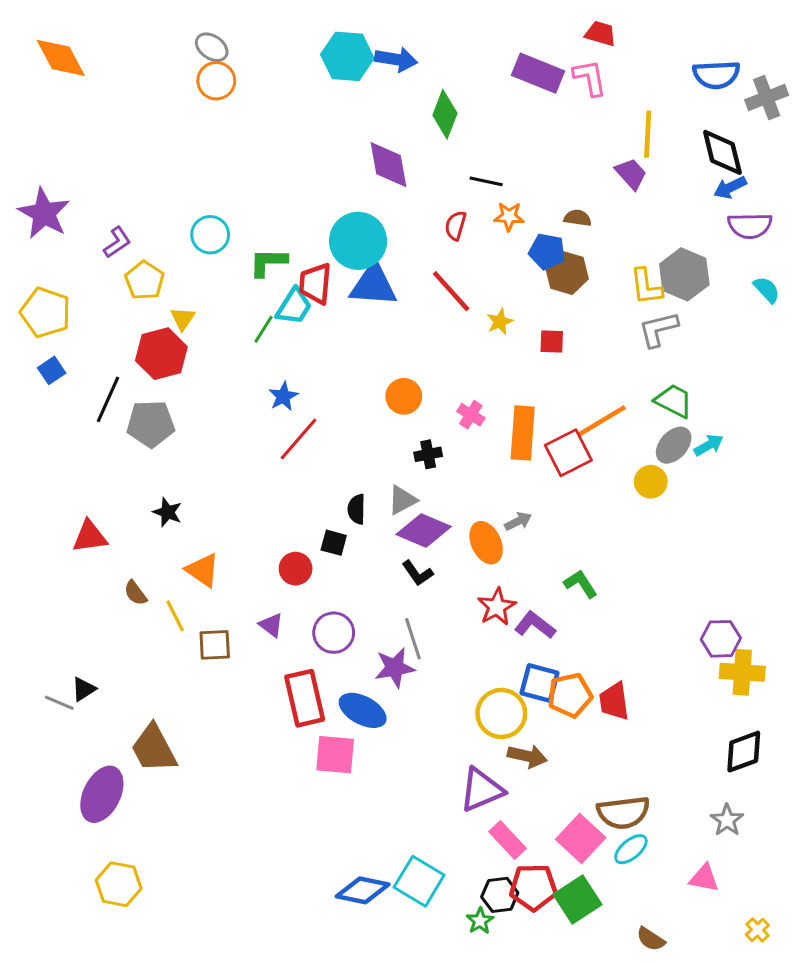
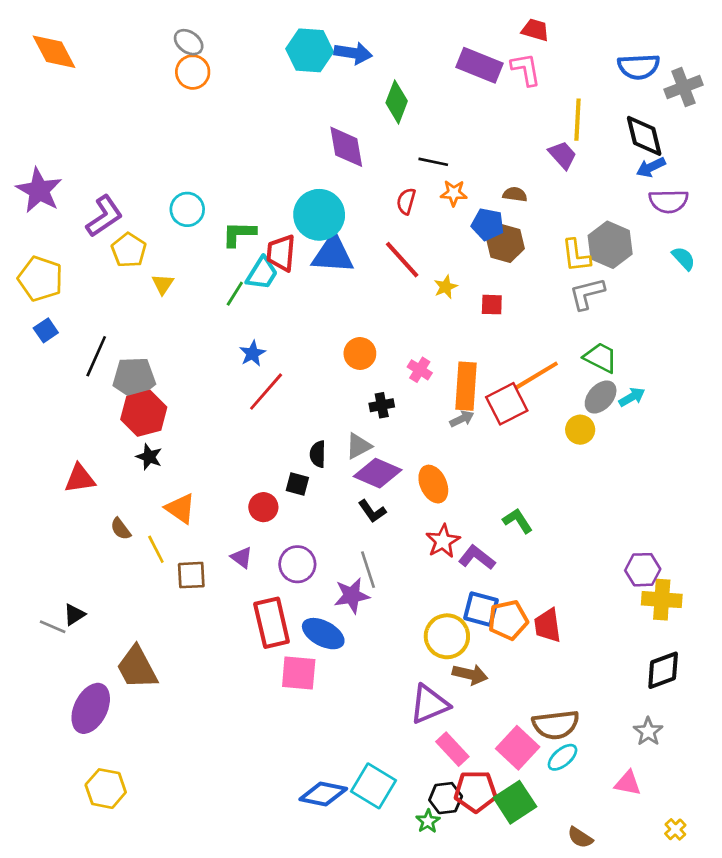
purple L-shape: (117, 242) -> (104, 216), size x1.5
red hexagon: (161, 354) -> (144, 413), moved
gray arrow: (518, 521) -> (462, 419), moved

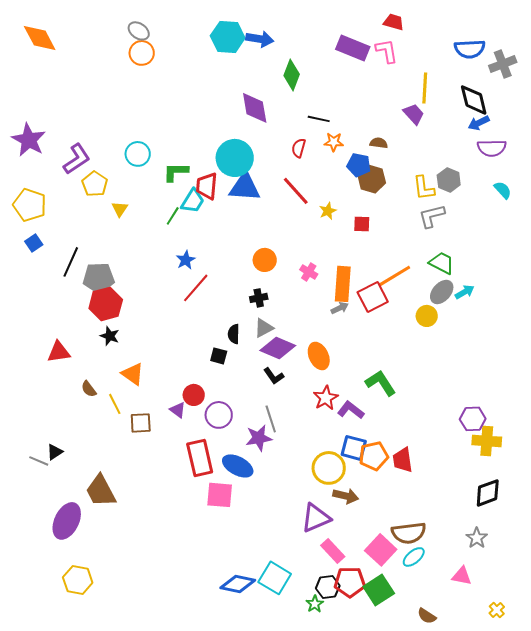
gray hexagon: (610, 245) -> (449, 180), size x0.7
black cross: (382, 405) -> (259, 298), moved
red circle: (263, 507) -> (194, 395), moved
green L-shape: (518, 521) -> (381, 383), size x1.4

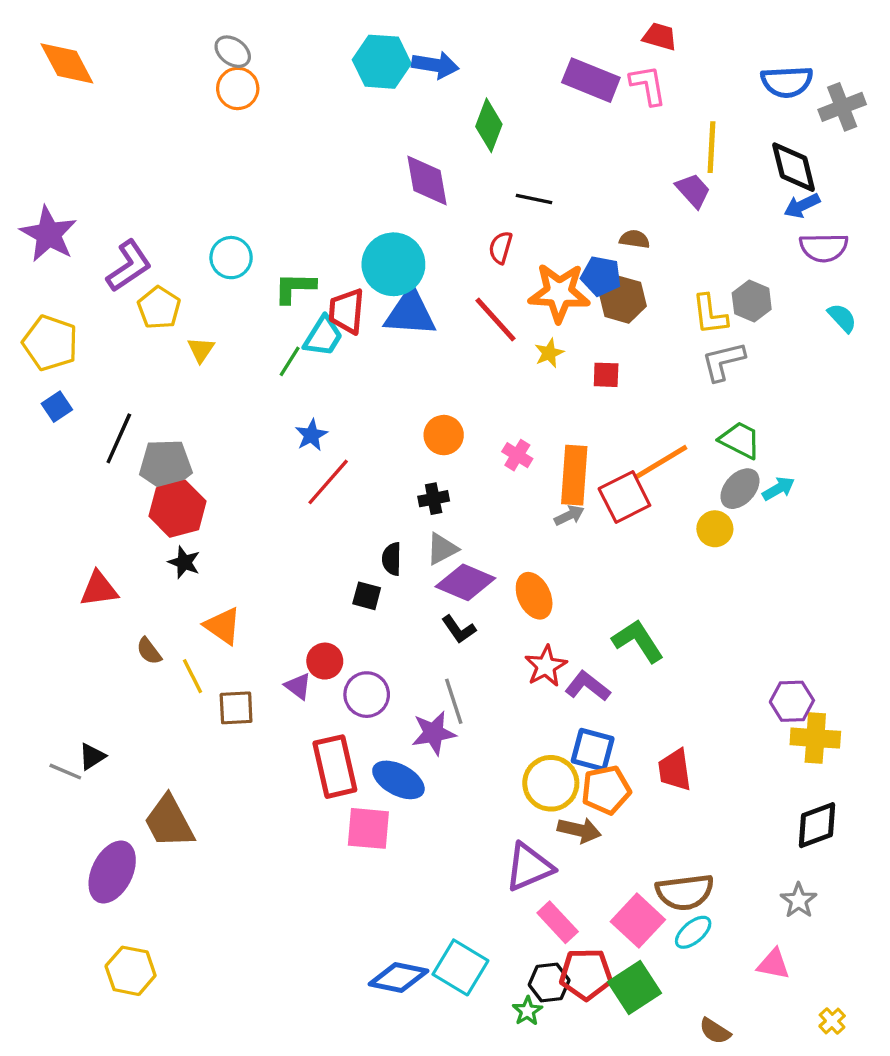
orange star: (334, 142) -> (559, 293), moved, size x1.8
orange pentagon: (374, 456) -> (606, 790), moved

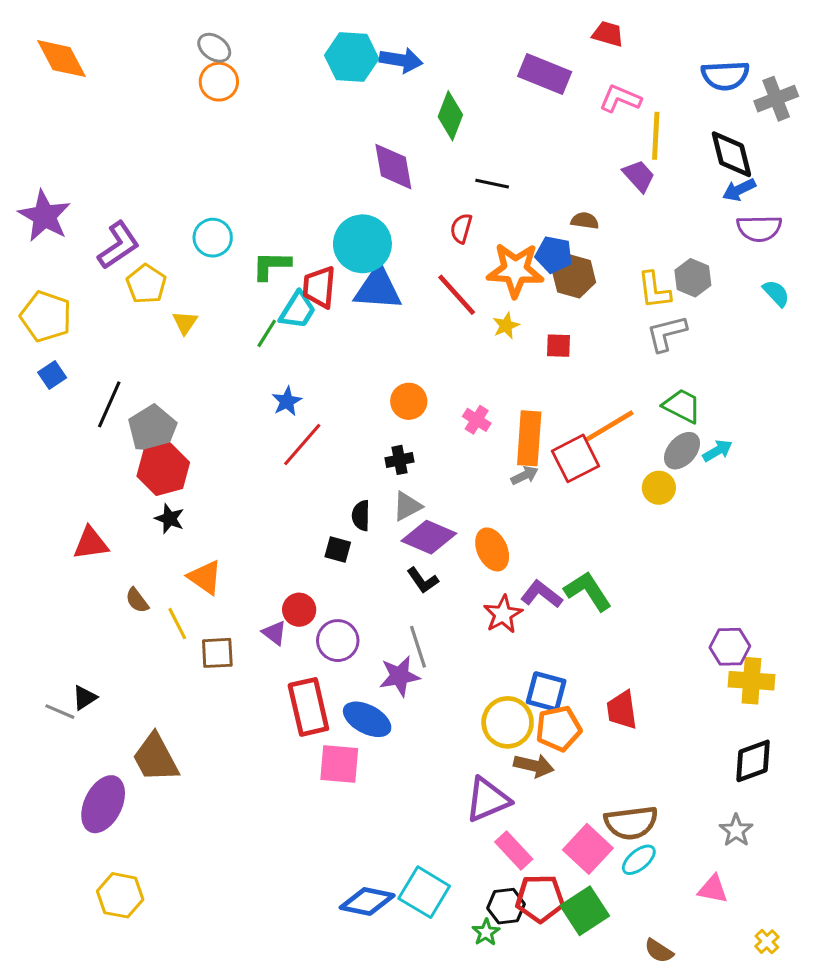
pink L-shape: (648, 85) -> (620, 99), moved, turned -57
gray pentagon: (166, 465) -> (152, 429), turned -30
purple L-shape: (588, 686) -> (542, 594), moved

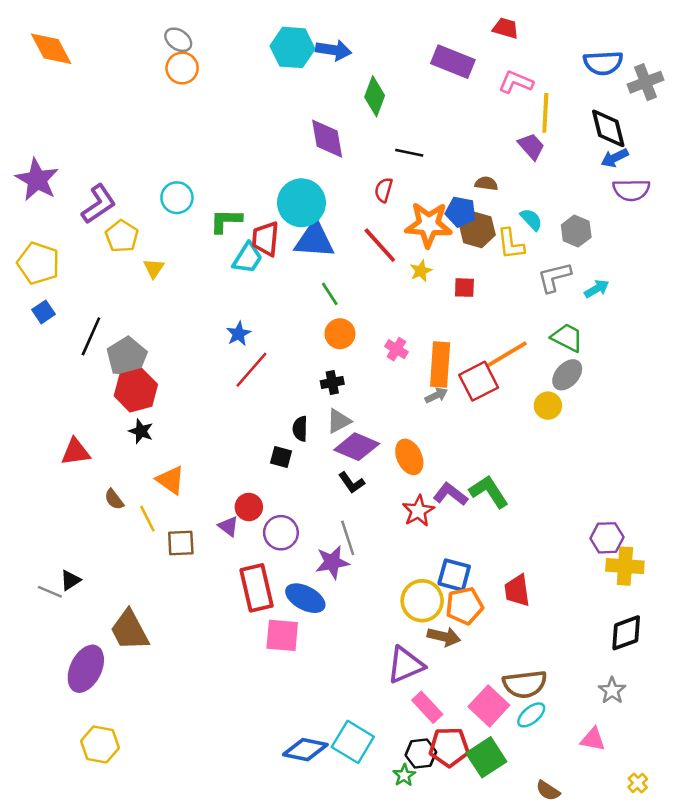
yellow L-shape: (654, 290) -> (511, 244), moved
cyan semicircle: (776, 293) -> (531, 219), moved
green line: (267, 333) -> (330, 294), moved, turned -65
cyan arrow: (718, 451) -> (597, 289), moved

